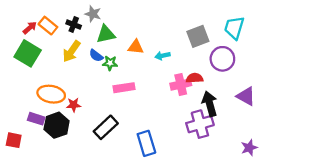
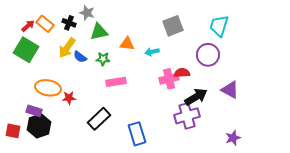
gray square: (198, 36) -> (173, 26), moved
blue semicircle: (96, 56) -> (80, 57), moved
black arrow: (210, 104) -> (196, 97), turned 75
black hexagon: (57, 125) -> (39, 126), moved

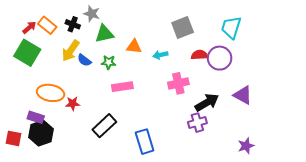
red semicircle: (182, 73) -> (199, 55), moved
purple cross: (187, 116) -> (197, 123), size x0.7

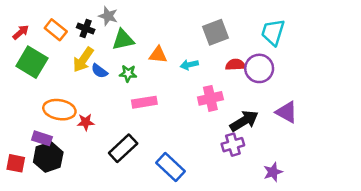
red arrow: (29, 27) -> (21, 32), moved
blue rectangle: (145, 142) -> (171, 167), turned -30
purple star: (246, 146) -> (273, 172), moved

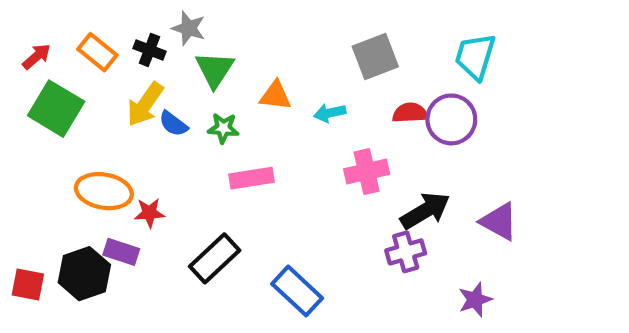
green triangle: (123, 40) -> (215, 69), turned -45
purple triangle: (287, 112) -> (499, 221), moved
purple rectangle: (42, 138) -> (121, 252), moved

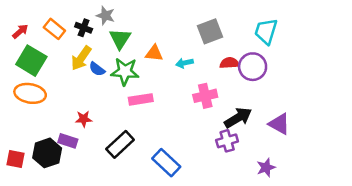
green star: (223, 128) -> (125, 72), size x1.6
orange ellipse: (104, 191) -> (30, 93), moved

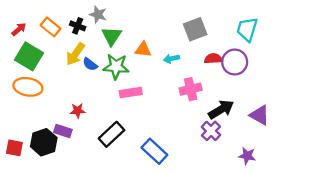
purple cross: (227, 141) -> (211, 131), turned -30
purple star: (266, 168) -> (247, 156), turned 30

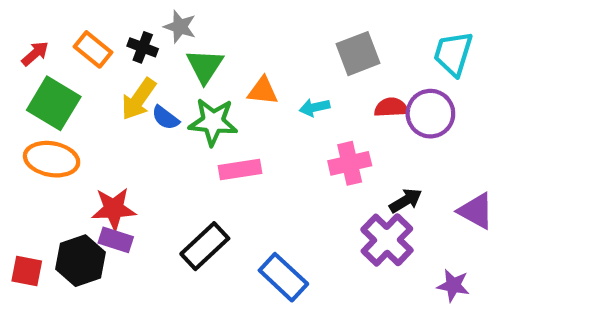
black arrow: (221, 109) -> (406, 201), size x0.7
red star: (78, 111) -> (114, 209), moved, size x1.5
purple cross: (211, 131) -> (387, 240), size x1.4

